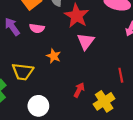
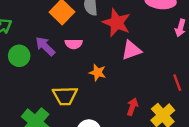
pink triangle: (86, 41) -> (131, 50), turned 42

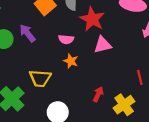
pink semicircle: (74, 44) -> (66, 39), moved

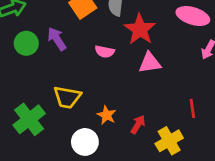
orange star: (71, 61) -> (107, 115), moved

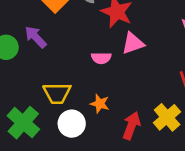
pink semicircle: (105, 52) -> (101, 58), moved
red arrow: (138, 125) -> (131, 126), moved, size x1.4
white circle: (85, 142) -> (72, 124), moved

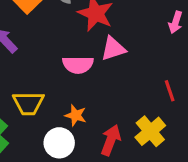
pink semicircle: (101, 58) -> (78, 65), size x1.4
white circle: (72, 124) -> (59, 143), moved

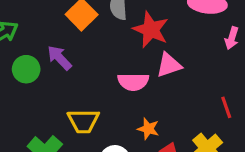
orange star: (76, 115) -> (148, 129), moved

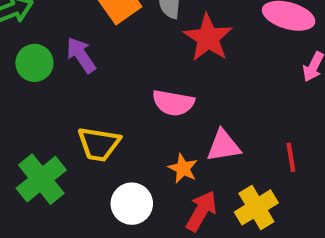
pink triangle: (169, 65) -> (223, 146), moved

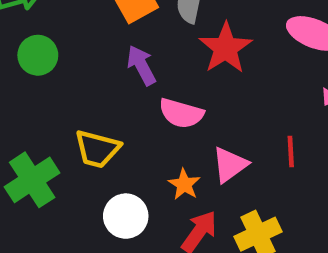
purple arrow: (81, 55) -> (141, 65), moved
pink triangle: (223, 146) -> (230, 165), turned -33
red line: (291, 157) -> (291, 151), moved

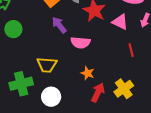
pink triangle: (230, 165) -> (120, 22), moved, turned -48
green cross: (32, 180) -> (21, 84), turned 30
white circle: (126, 216) -> (51, 97), moved

